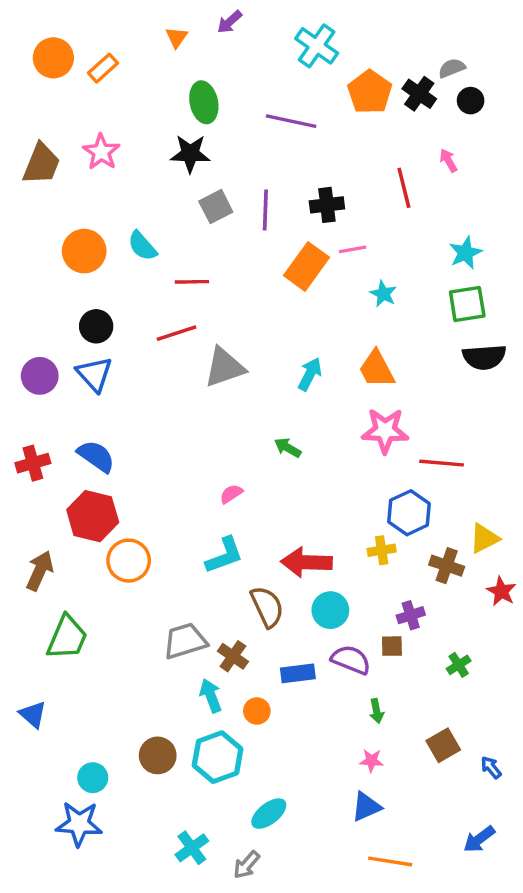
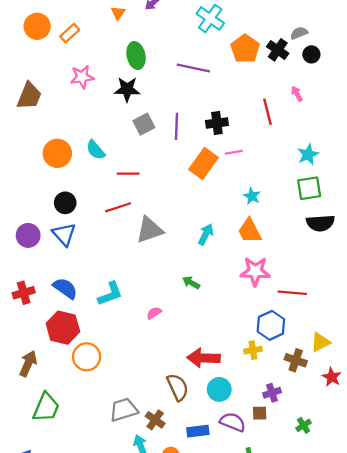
pink star: (101, 152) -> (82, 77), moved, turned 30
cyan star: (383, 294) -> (252, 196), moved
cyan L-shape: (224, 555) -> (110, 294), moved

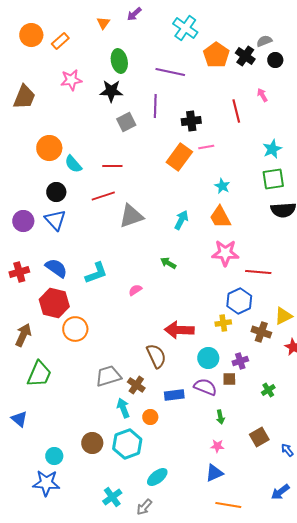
purple line: (177, 126) -> (155, 106), moved
cyan semicircle: (96, 150) -> (73, 164), moved
cyan circle: (219, 389) -> (208, 358), moved

